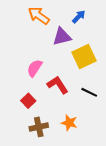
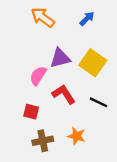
purple triangle: (62, 37) -> (60, 58), moved
yellow square: (84, 57) -> (93, 63), turned -30
red square: (28, 101) -> (31, 112), turned -32

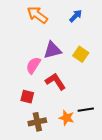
yellow square: (93, 63) -> (81, 54), size x0.7
black line: (99, 102) -> (86, 110), moved, turned -35

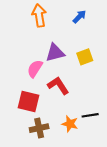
orange arrow: (37, 15) -> (39, 15), turned 45
yellow square: (81, 54) -> (85, 57), turned 35
red square: (27, 97) -> (28, 101), size x1.5

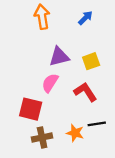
pink semicircle: (35, 69) -> (50, 83), moved
red L-shape: (58, 86) -> (85, 92), moved

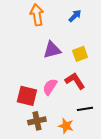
pink semicircle: (50, 83) -> (50, 87), moved
orange star: (75, 133) -> (66, 126), moved

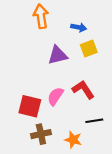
blue arrow: (75, 16) -> (79, 27), moved, turned 56
yellow square: (80, 54) -> (89, 48), moved

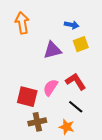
orange arrow: (41, 16) -> (22, 23), moved
black line: (94, 121) -> (76, 107), moved, turned 49

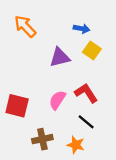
orange arrow: (22, 23) -> (25, 26), turned -35
yellow square: (81, 44) -> (92, 50), turned -35
red square: (27, 97) -> (17, 106), moved

